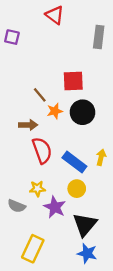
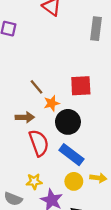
red square: (73, 81) -> (81, 86), moved
black circle: (83, 112) -> (68, 122), moved
yellow arrow: (101, 157) -> (98, 178), moved, turned 84

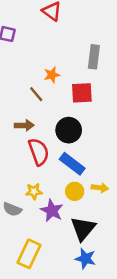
gray rectangle: (96, 29) -> (94, 57), moved
orange star: (52, 103) -> (52, 75), moved

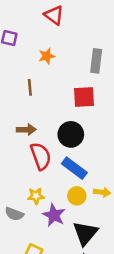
orange star: (52, 75) -> (47, 56), moved
brown line: (36, 94) -> (30, 87), moved, turned 35

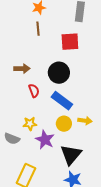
brown line: (30, 87) -> (38, 29), moved
red semicircle: (41, 156) -> (34, 91), size x0.6

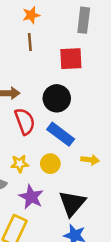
red semicircle: (34, 91) -> (25, 121), size x1.5
yellow circle: (64, 124) -> (50, 164), moved
purple star: (45, 140) -> (31, 197), moved

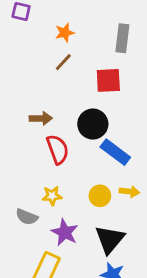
brown line: (30, 42) -> (63, 62), turned 48
blue rectangle: (61, 134) -> (115, 152), moved
yellow circle: (50, 164) -> (100, 196), moved

